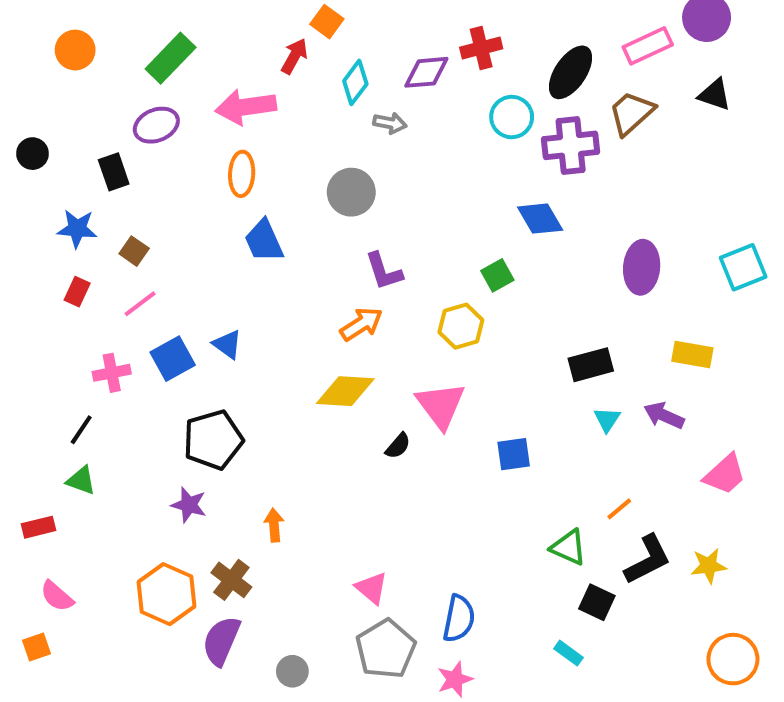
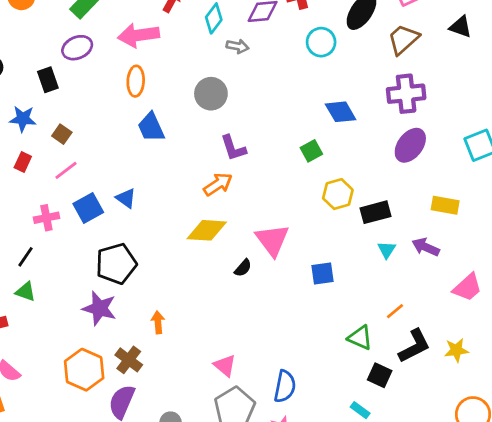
purple cross: (571, 145) -> (406, 94), moved
purple ellipse: (642, 267) -> (410, 145), turned 32
yellow hexagon: (461, 326) -> (338, 194), moved
purple star: (189, 505) -> (99, 308), size x1.4

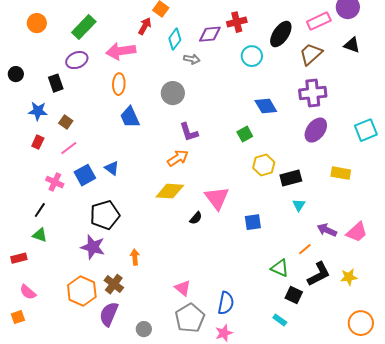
pink cross: (46, 218) -> (55, 182), turned 36
purple arrow: (426, 247) -> (327, 230), moved

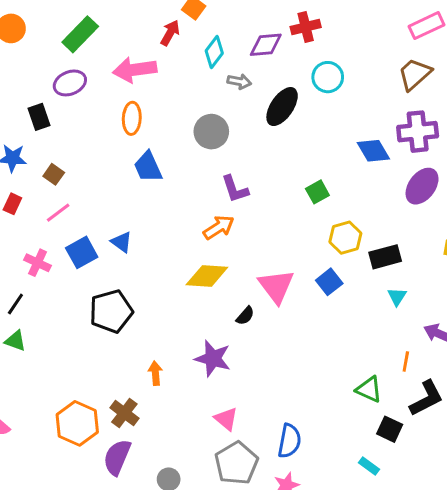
black ellipse: (281, 34) -> (282, 107), moved
blue diamond: (266, 106) -> (373, 151), moved
blue square: (253, 222) -> (329, 282), moved, turned -30
purple star: (93, 247) -> (213, 358), moved
orange line: (305, 249) -> (406, 361), turned -40

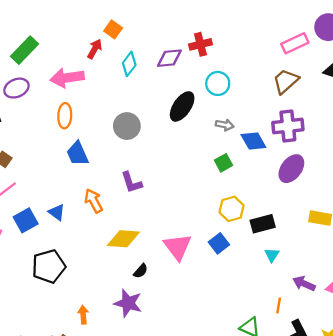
gray arrow: (239, 81) -> (225, 125), moved
purple L-shape: (235, 189) -> (131, 182), moved
green square: (317, 192) -> (223, 163), moved
orange arrow: (219, 227) -> (94, 201), moved, turned -85
black semicircle: (245, 316) -> (141, 271), moved

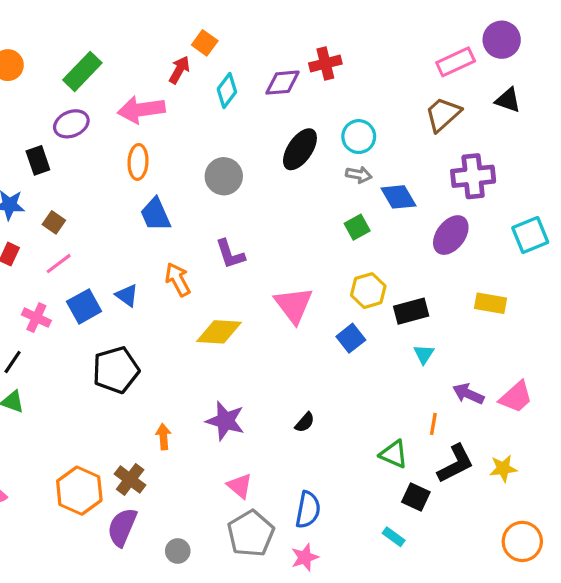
cyan circle: (218, 83) -> (359, 137), moved
purple cross: (288, 126) -> (473, 176), moved
pink triangle: (177, 247) -> (294, 305), moved
black semicircle: (141, 271) -> (305, 422), moved

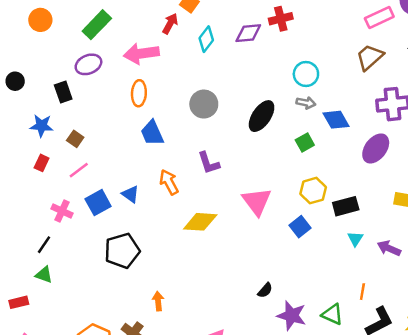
black ellipse: (300, 149) -> (262, 116), moved
purple arrow: (468, 394) -> (389, 248), moved
purple star: (225, 421) -> (292, 316), moved

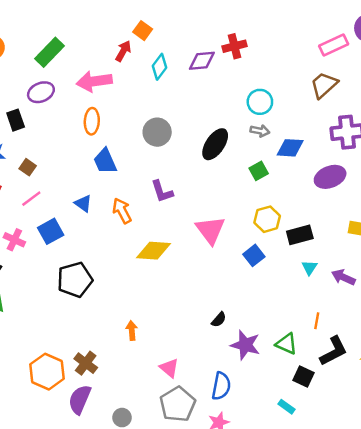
blue diamond: (336, 120) -> (290, 148), turned -56
purple ellipse: (376, 149) -> (330, 177), turned 32
blue triangle: (131, 194) -> (83, 203), moved
orange arrow: (158, 301) -> (132, 330), moved

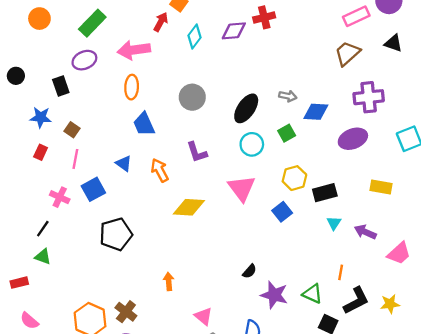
cyan circle: (260, 102) -> (252, 144), moved
pink line: (31, 199) -> (75, 159), turned -42

